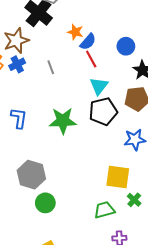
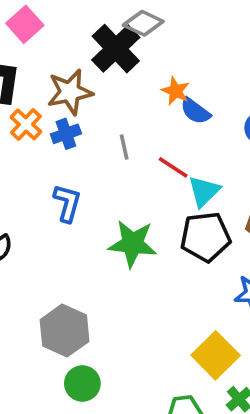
blue semicircle: (88, 42) -> (195, 111), turned 78
red line: (91, 59) -> (173, 167), moved, turned -36
blue L-shape: (19, 118) -> (67, 203), moved
yellow square: (118, 177) -> (216, 355), turned 30

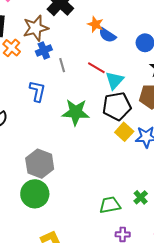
blue cross: (66, 134) -> (44, 50), moved
gray line: (124, 147) -> (62, 65), moved
yellow square: (216, 355) -> (124, 132), moved, size x0.7
green circle: (82, 383) -> (35, 194), moved, size x1.4

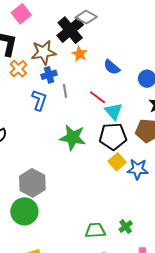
orange star: (95, 24) -> (80, 54), moved
cyan triangle: (115, 80) -> (114, 111), turned -30
blue L-shape: (37, 91) -> (39, 100), moved

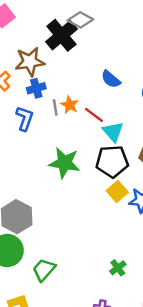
orange star: (80, 54) -> (70, 105), moved
green cross: (126, 226) -> (118, 268), moved
green trapezoid: (95, 230) -> (44, 270), moved, turned -45

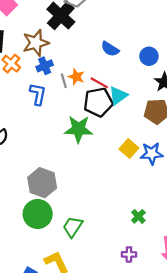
cyan triangle: (113, 132) -> (118, 96), turned 42
black pentagon: (112, 161) -> (98, 102), moved

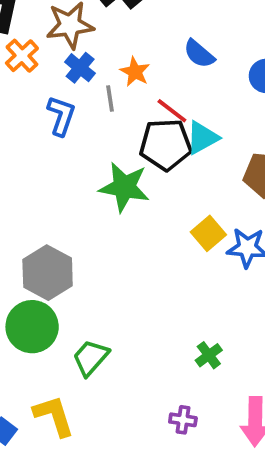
blue cross: (45, 66) -> (80, 68), turned -35
orange star: (76, 77) -> (135, 72), moved

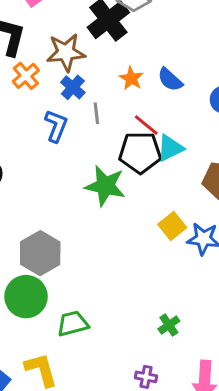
orange star: (135, 72) -> (131, 78), moved
green trapezoid: (91, 358) -> (73, 324), turned 32

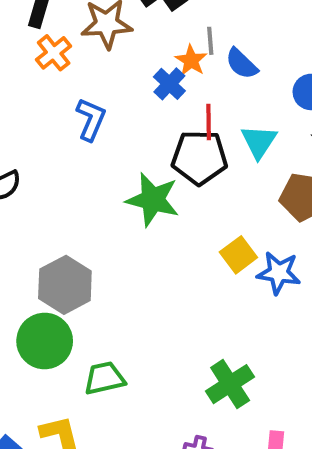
blue cross: (73, 87) -> (169, 84), moved
gray line: (96, 113) -> (210, 41), moved
red line: (146, 125) -> (209, 122), turned 48
cyan triangle: (170, 148) -> (259, 142), moved, turned -32
green cross: (169, 325) -> (230, 384), size x1.6

